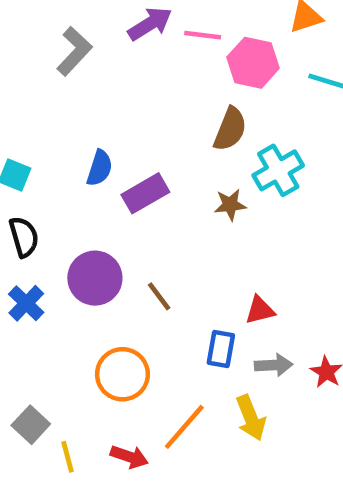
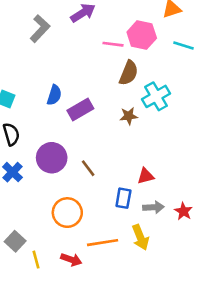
pink line: (203, 35) -> (113, 44), moved
orange line: (184, 427) -> (103, 243), turned 40

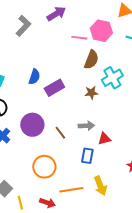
gray arrow: (153, 207) -> (86, 126), moved

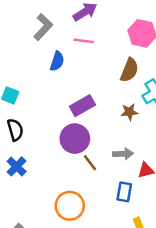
pink line: (79, 38) -> (84, 41), moved
blue semicircle: (34, 77) -> (57, 61), moved
purple circle: (32, 125) -> (75, 139), moved

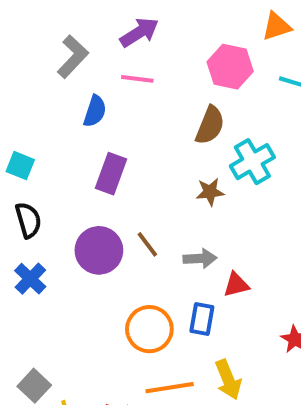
purple rectangle: (82, 106) -> (111, 174), moved, turned -40
purple circle: (75, 139) -> (99, 250), moved
brown line: (90, 163) -> (147, 244), moved
orange circle: (70, 206) -> (149, 329), moved

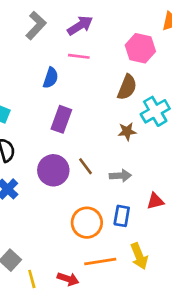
gray L-shape: (73, 57) -> (36, 25), moved
red triangle: (236, 285) -> (155, 201), moved

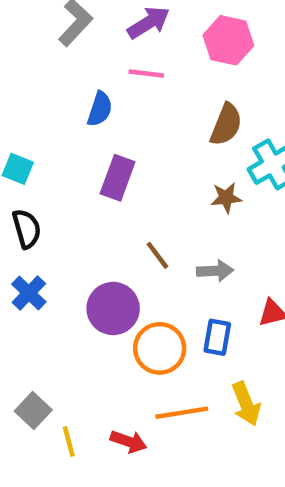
pink hexagon: (140, 48) -> (228, 40), moved
purple circle: (53, 170) -> (113, 308), moved

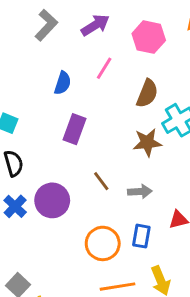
pink line: (146, 74) -> (104, 68), moved, turned -65
brown star: (226, 198) -> (147, 142), size x1.4
purple circle: (113, 308) -> (52, 200), moved

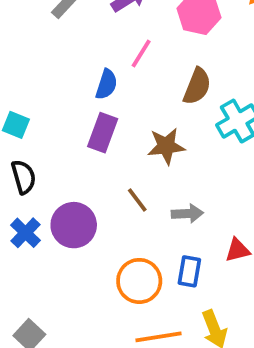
blue semicircle: (63, 83) -> (106, 84), moved
brown star: (147, 142) -> (166, 146), moved

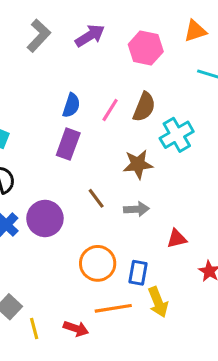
pink line: (141, 54) -> (110, 110), moved
brown star: (166, 146) -> (138, 164), moved
blue rectangle: (189, 271) -> (138, 273), moved

